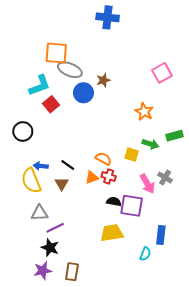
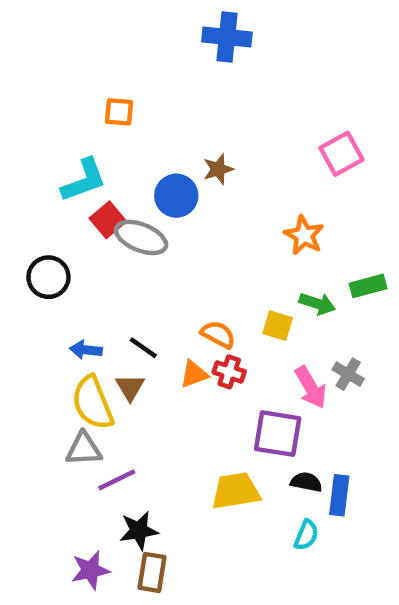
orange square: (56, 53) -> (119, 112), size x0.6
gray ellipse: (70, 70) -> (141, 237), moved
yellow semicircle: (31, 181) -> (93, 403), moved
black semicircle: (114, 202) -> (306, 482), moved
black star: (50, 248) -> (139, 531), moved, turned -30

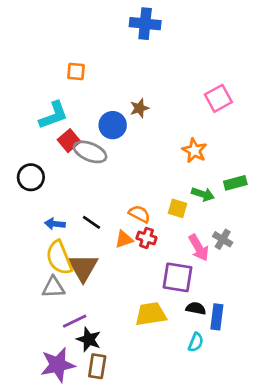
brown triangle: (130, 387) -> (83, 268), moved, size x1.6
purple line: (117, 480) -> (75, 321), moved
black star: (139, 531) -> (89, 339), turned 30
purple star: (90, 570) -> (58, 365), size x1.4

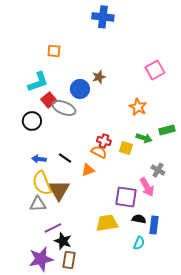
black circle: (31, 177) -> (32, 121), moved
red cross: (146, 238) -> (104, 141), moved
pink arrow: (199, 248) -> (147, 187), moved

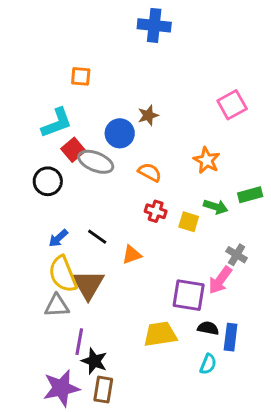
orange semicircle: (99, 152) -> (150, 172), moved
blue arrow: (39, 159) -> (58, 238), turned -48
pink arrow: (147, 187) -> (220, 280), turned 66
purple line: (53, 228) -> (79, 342), turned -54

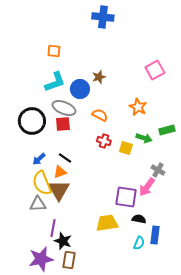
cyan L-shape: (57, 123) -> (55, 82), moved
red square: (73, 150) -> (63, 124), moved, turned 35
black circle: (48, 181) -> (32, 121), size x1.4
orange triangle: (132, 255) -> (60, 172), moved
blue rectangle: (231, 337) -> (155, 235), moved

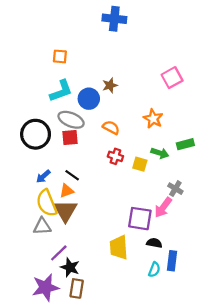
yellow trapezoid: (107, 223) -> (119, 247), turned -85
purple line: (53, 228) -> (59, 253), turned 36

